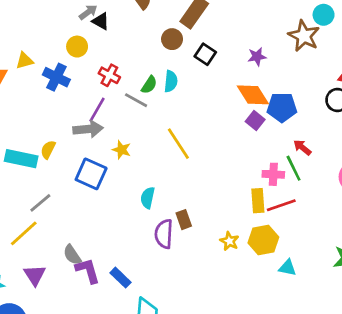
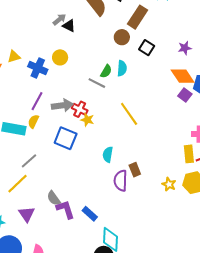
yellow circle: (77, 47) -> (60, 57), moved
red cross: (109, 75) -> (80, 109), moved
purple line: (97, 110) -> (37, 101), moved

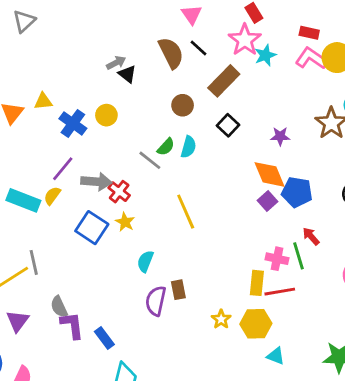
brown circle: (122, 37) -> (183, 105), moved
yellow star: (87, 120) -> (125, 222), moved
gray line: (29, 161) -> (34, 262), moved, turned -72

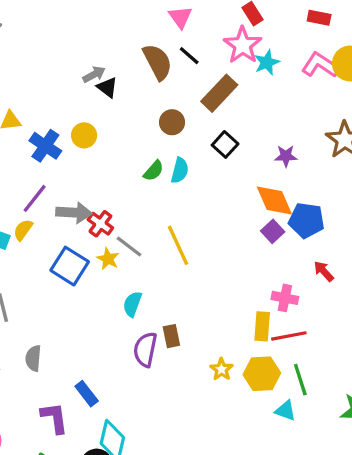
red rectangle: (309, 33) -> (319, 18), moved
gray line: (150, 160) -> (129, 246), moved
green line: (299, 256) -> (300, 380), moved
gray semicircle: (59, 307) -> (33, 358), turned 30
purple L-shape: (72, 325) -> (54, 418), moved

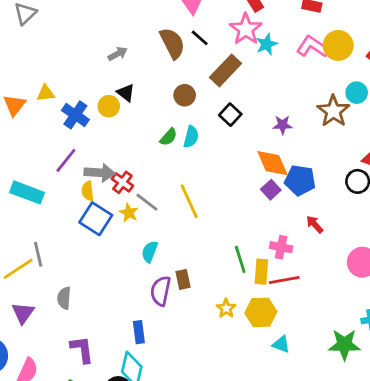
black triangle: (107, 87) -> (126, 93), moved
yellow semicircle: (23, 230) -> (88, 191), moved, turned -42
green line: (300, 380) -> (240, 259), moved
blue rectangle: (87, 394) -> (139, 332), moved, turned 30

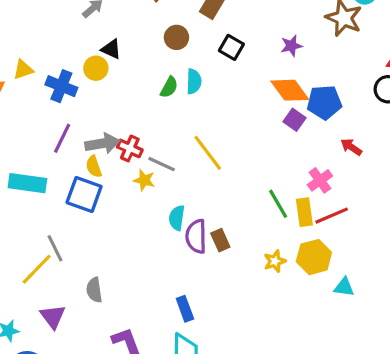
blue square: (96, 219) -> (84, 195), moved
pink cross: (281, 247) -> (320, 180), turned -35
purple semicircle: (161, 291) -> (196, 236), moved
yellow star: (226, 308) -> (275, 261), turned 30

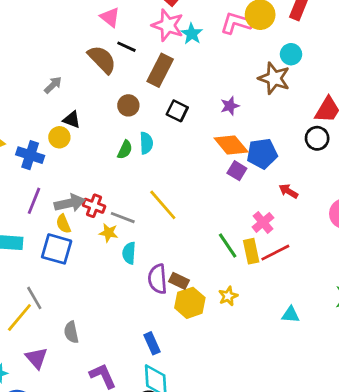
cyan semicircle: (177, 218) -> (129, 253), moved
brown rectangle: (220, 240) -> (179, 281), turned -36
yellow hexagon: (314, 257) -> (190, 303), moved

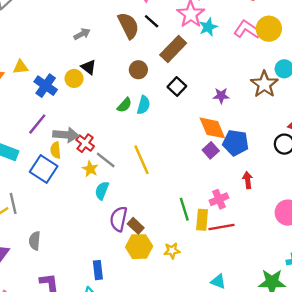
red arrow: (288, 191) -> (248, 180), turned 35

